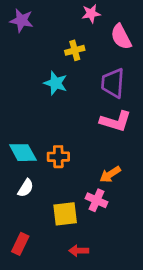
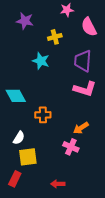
purple star: (22, 20) -> (25, 21), moved
cyan diamond: (23, 153) -> (16, 96), moved
yellow square: (65, 214) -> (28, 157), moved

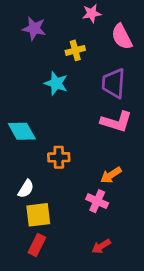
red rectangle: (15, 179) -> (37, 245), moved
red arrow: (58, 184) -> (101, 246), moved, turned -32

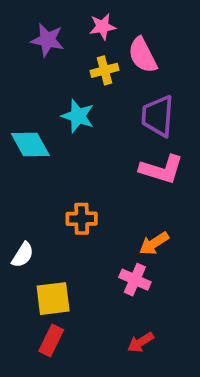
pink star: (92, 13) -> (103, 27), moved
pink semicircle: (122, 37) -> (143, 55), moved
cyan diamond: (22, 131) -> (30, 145), moved
white semicircle: (26, 189) -> (23, 255), moved

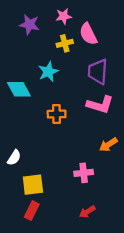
cyan star: (78, 116) -> (48, 72), turned 30
orange cross: (82, 219) -> (57, 114), moved
orange arrow: (154, 243) -> (108, 145), moved
pink cross: (135, 280) -> (84, 173), turned -30

